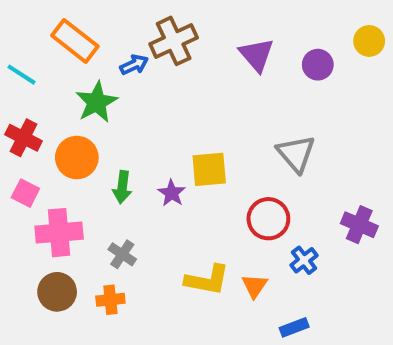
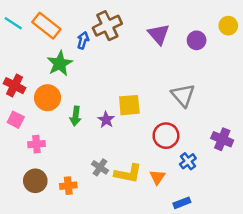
blue arrow: (134, 65) -> (83, 40), turned -49
cyan line: (22, 75) -> (13, 23), moved
pink cross: (59, 233) -> (36, 144), size x0.6
gray cross: (122, 254) -> (100, 167), moved

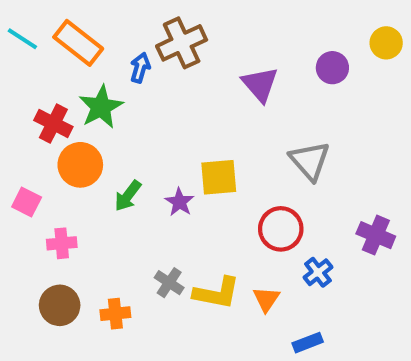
purple triangle: (159, 34) -> (260, 84), moved
red cross: (15, 86) -> (53, 123), moved
green arrow: (76, 116) -> (128, 196), turned 30

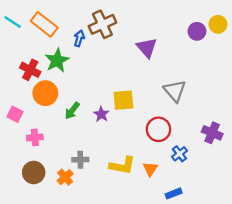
purple circle: (332, 68) -> (197, 31), moved
gray cross: (169, 283) -> (80, 160), moved, turned -35
orange cross: (115, 314) -> (65, 177), turned -35

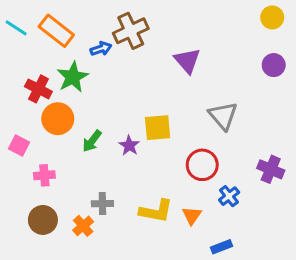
yellow circle: (218, 24) -> (272, 17), moved
purple circle: (197, 31) -> (274, 65), moved
blue arrow: (79, 38) -> (101, 49), turned 56

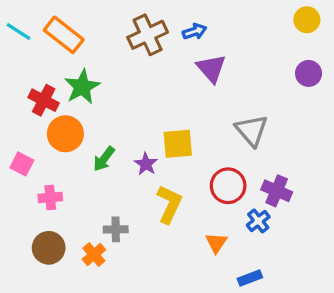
blue arrow: (101, 49) -> (195, 31), moved
purple cross: (271, 169) -> (277, 191), moved
yellow L-shape: (156, 211) -> (169, 204), moved, turned -76

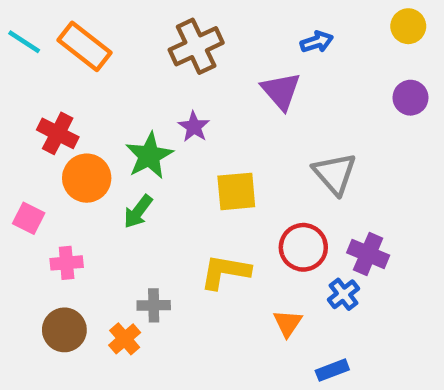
blue arrow: (195, 31) -> (317, 42), moved
green star: (82, 87) -> (149, 156), moved
purple star: (146, 164) -> (194, 127), moved
yellow L-shape: (169, 204) -> (225, 272), turned -105

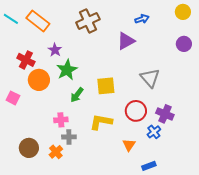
purple triangle: (281, 91) -> (126, 41), turned 42
purple star: (194, 127) -> (55, 50), moved
green arrow: (138, 212) -> (77, 95), moved
pink cross: (67, 263) -> (61, 120), moved

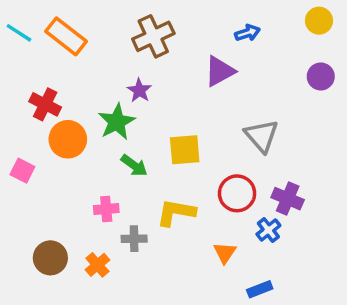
purple star: (55, 50) -> (139, 90), moved
green arrow: (77, 95) -> (134, 165), turned -91
gray cross: (69, 137) -> (134, 239), moved

